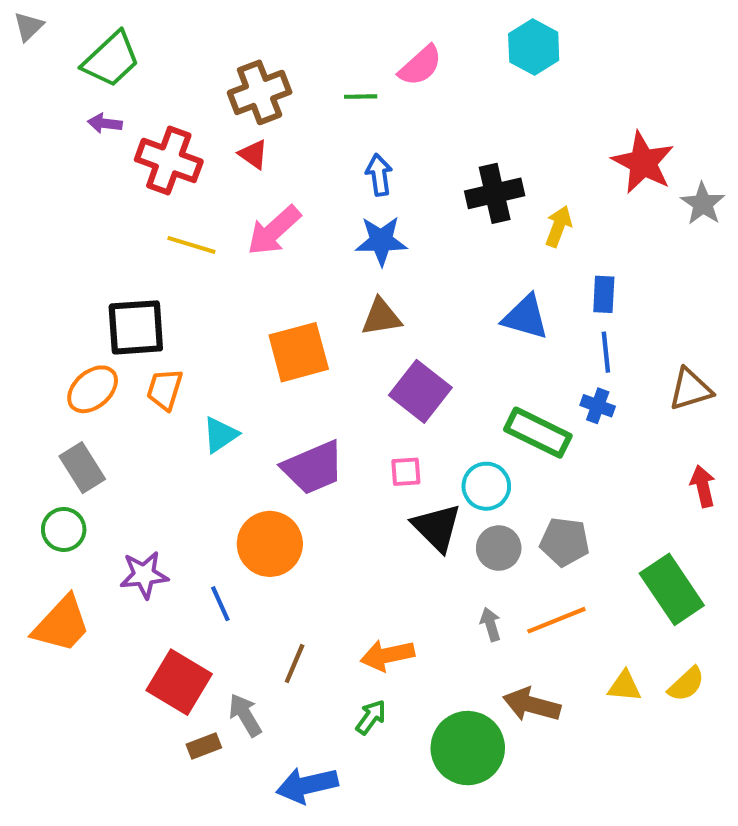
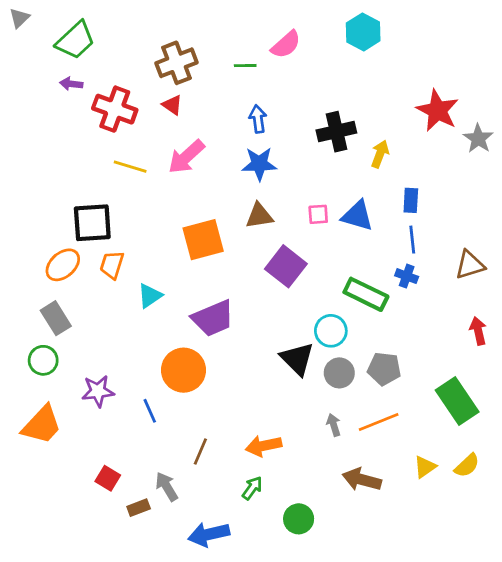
pink square: (406, 472) -> (318, 214), moved
red square: (179, 682) -> (108, 478), moved, size x0.6
yellow triangle: (624, 686) -> (425, 467), turned -40
green circle: (468, 748) -> (299, 519), moved, size x0.6

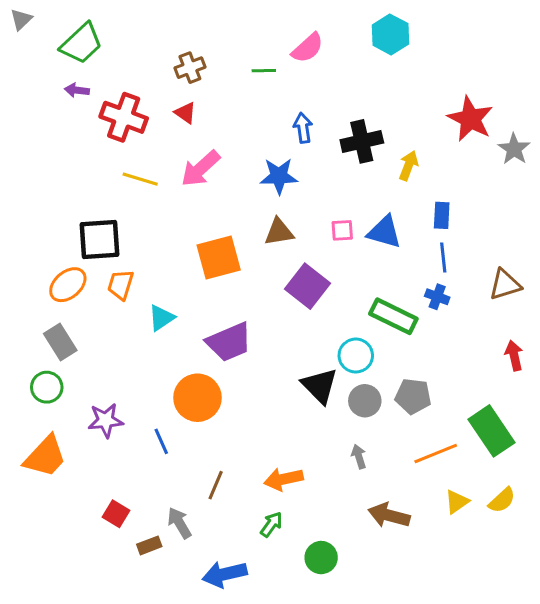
brown cross: (176, 63) -> (190, 68), size x0.7
blue arrow: (258, 119) -> (303, 128), moved
orange line: (379, 422) -> (436, 454), moved

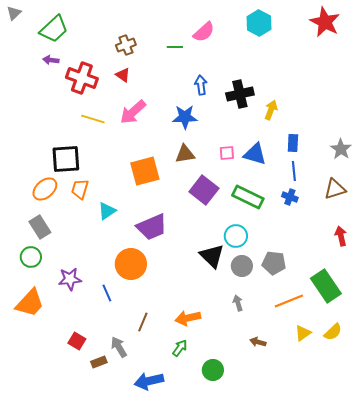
red star: (470, 119) -> (325, 22), moved
gray star: (514, 149) -> (341, 149), moved
green rectangle: (393, 316) -> (248, 197), moved
brown arrow: (389, 515) -> (258, 342), size x0.6

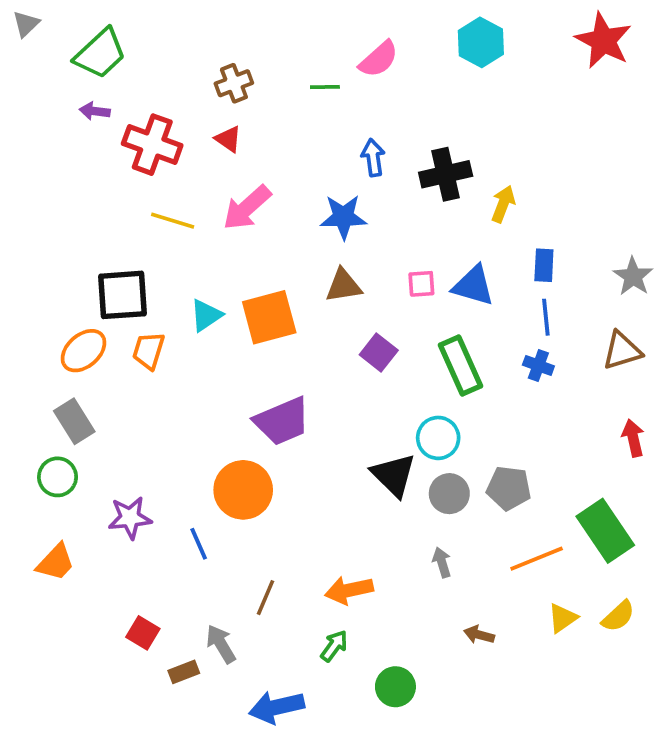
purple square: (204, 190) -> (379, 353), size x0.7
green rectangle: (248, 197) -> (460, 366), turned 40
cyan triangle: (107, 211) -> (206, 315), moved
orange trapezoid: (30, 303) -> (56, 562), size x0.7

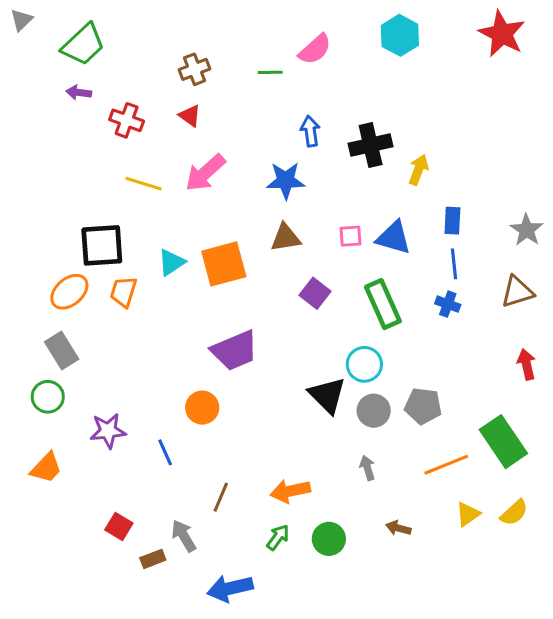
red cross: (152, 145) -> (127, 120), size x0.7
orange circle: (243, 490) -> (202, 408), size x0.7
green circle: (395, 687) -> (329, 539), moved

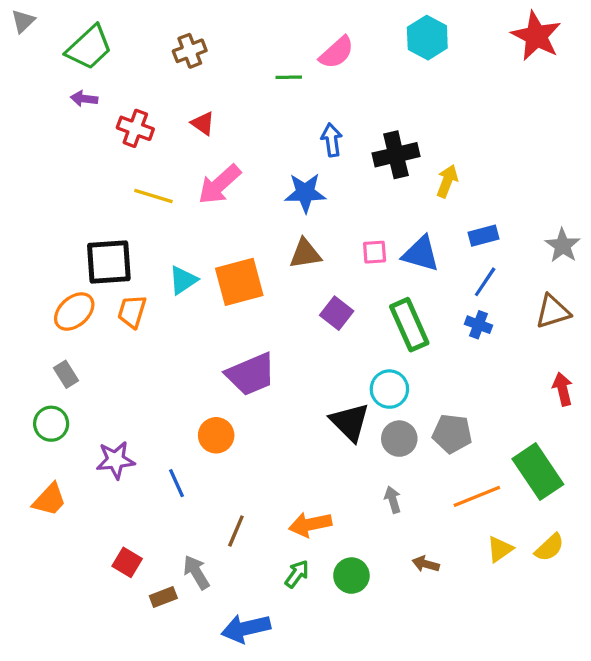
brown cross: (194, 69) -> (190, 51), moved
blue rectangle: (452, 221) -> (483, 236), turned 72
blue line: (454, 264) -> (485, 282), turned 40
gray rectangle: (62, 350) -> (66, 374), size x0.7

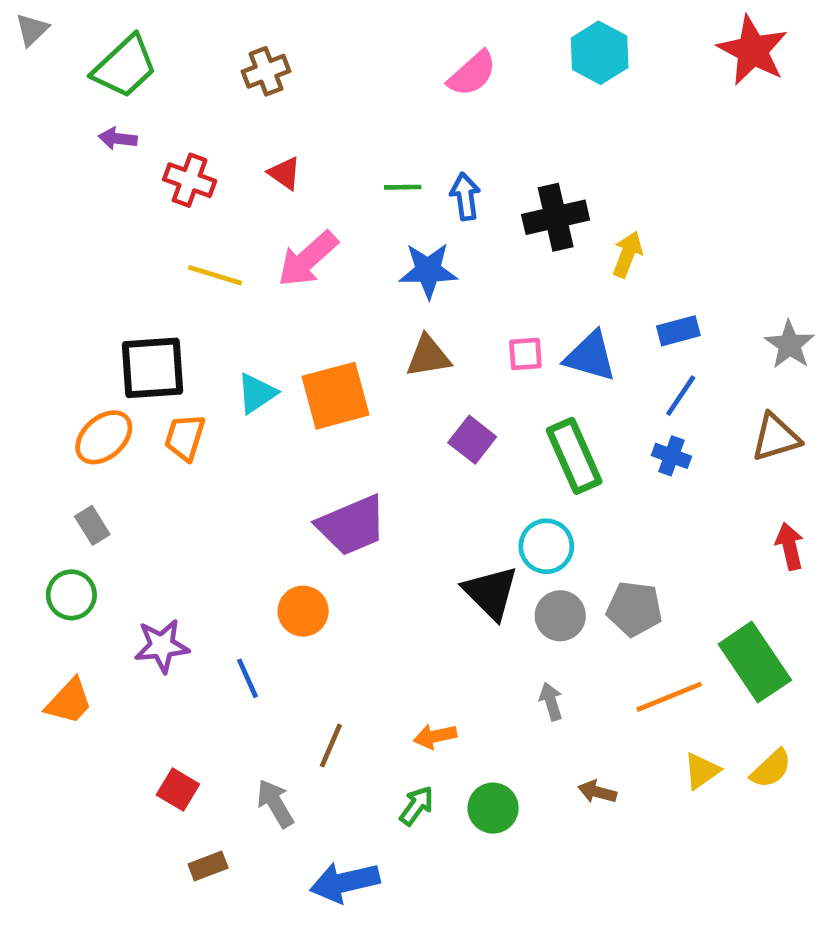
green line: (289, 77) -> (403, 187), moved
orange arrow: (310, 524) -> (435, 736), size x0.7
brown rectangle: (163, 597) -> (208, 866), moved

